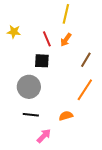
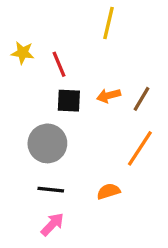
red line: (47, 39) -> (59, 64), moved
orange arrow: (66, 40) -> (109, 96), moved, turned 40
pink arrow: (44, 136) -> (52, 224), moved

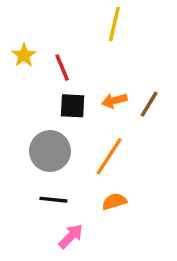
yellow star: (23, 53) -> (24, 55), turned 30
orange line: (140, 148) -> (109, 156), moved
pink arrow: (52, 224) -> (71, 236), moved

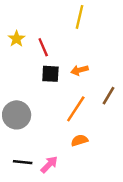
brown line: (149, 104) -> (109, 96), moved
gray circle: (50, 151) -> (17, 115), moved
black line: (53, 200) -> (23, 162), moved

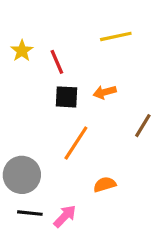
yellow line: (79, 17) -> (116, 36), moved, turned 65
orange line: (76, 109) -> (76, 143), moved
gray circle: (17, 115) -> (22, 175), moved

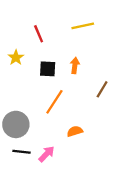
yellow star: (22, 51) -> (16, 58), moved
red line: (57, 62) -> (39, 34), moved
orange arrow: (105, 92) -> (75, 65), turned 112

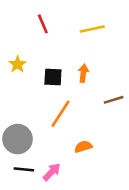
red line: (39, 34) -> (43, 24), moved
brown line: (102, 89) -> (114, 100), turned 42

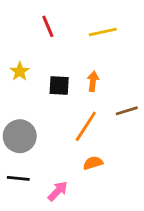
orange line: (61, 114) -> (86, 126), moved
gray circle: (17, 139) -> (20, 136), moved
black line: (24, 169) -> (18, 178), moved

